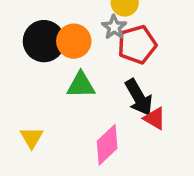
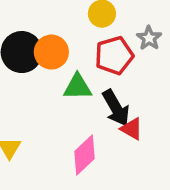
gray star: (114, 27) -> (149, 38), moved
green triangle: (81, 85) -> (78, 87), moved

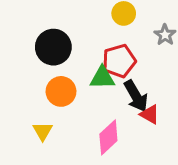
orange circle: (51, 52) -> (61, 91), moved
red pentagon: (114, 56) -> (119, 61), moved

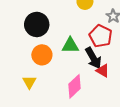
red pentagon: (119, 61) -> (101, 36), moved, turned -30

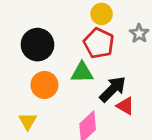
red pentagon: (101, 36) -> (99, 43), moved
black arrow: (93, 58) -> (113, 89), turned -105

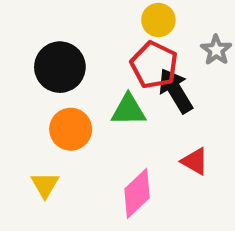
black arrow: (113, 89) -> (176, 91), moved, turned -76

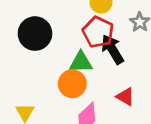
orange circle: (71, 129) -> (72, 84), moved

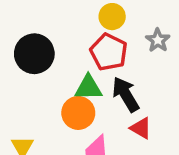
black arrow: (112, 49) -> (126, 94), moved

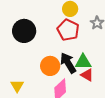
green triangle: (88, 88) -> (83, 62), moved
black arrow: (126, 94) -> (68, 63), moved

